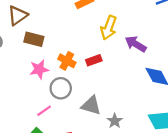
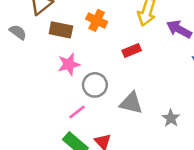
orange cross: (67, 61) -> (97, 20), moved
gray star: (115, 121) -> (171, 118), moved

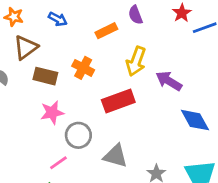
red rectangle: (132, 50) -> (118, 101), size x1.6

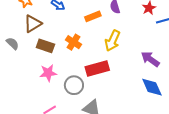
purple arrow: (169, 81) -> (150, 59), moved
gray circle: (78, 135) -> (74, 85), moved

